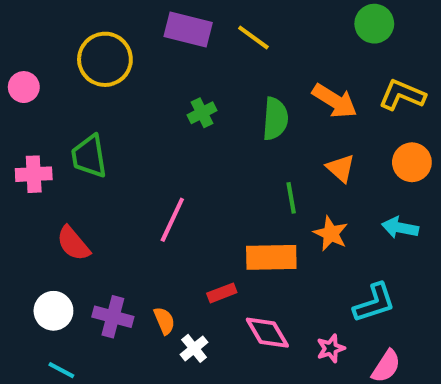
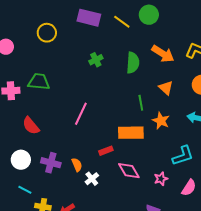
green circle: (374, 24) -> (149, 15), moved
yellow circle: (105, 59) -> (47, 33), size x0.7
green trapezoid: (89, 156) -> (39, 82), turned 105

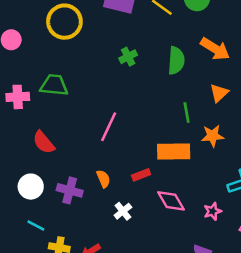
yellow circle: (47, 33) -> (64, 22), size x1.4
orange triangle: (166, 88) -> (219, 93), turned 35
orange star: (161, 121) -> (213, 136), turned -30
orange semicircle: (77, 165) -> (103, 179), moved

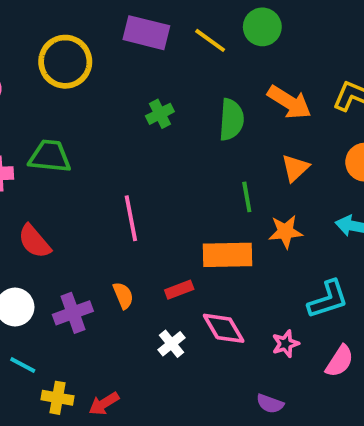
pink line: (109, 127) -> (131, 218), turned -36
purple cross: (70, 190) -> (73, 313), turned -35
white cross: (123, 211) -> (171, 344), moved

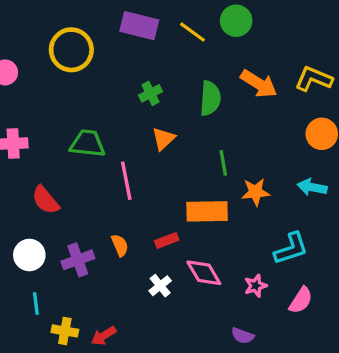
green trapezoid: (50, 156) -> (87, 144), moved
orange triangle: (295, 168) -> (163, 139), moved
cyan line: (23, 365) -> (36, 303), turned 55

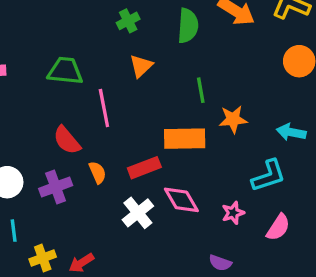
cyan arrow: (312, 187) -> (291, 132), moved
red semicircle: (45, 200) -> (67, 140), moved
red rectangle: (167, 240) -> (144, 168), size x1.4
white cross: (160, 286) -> (138, 213), size x1.4
yellow cross: (65, 331) -> (43, 258), turned -30

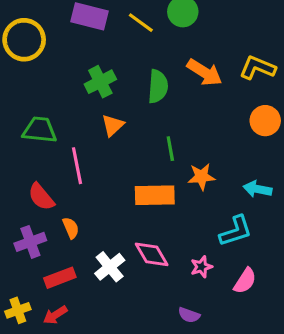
green cross: (128, 21) -> (100, 82), size x1.4
red rectangle: (144, 168) -> (60, 278), moved

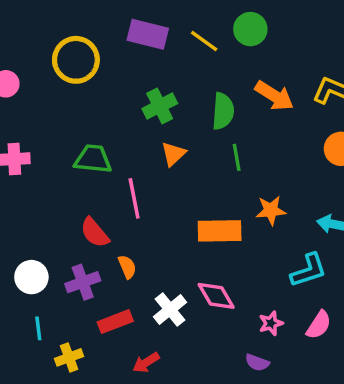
green line: (170, 149) -> (237, 157), moved
pink star: (201, 267) -> (271, 323), moved
red arrow: (55, 315) -> (146, 363), moved

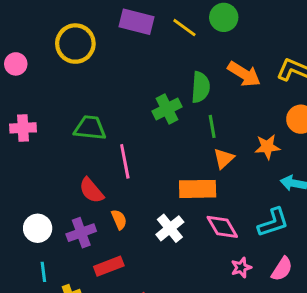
green cross: (160, 106) -> (167, 109), moved
orange triangle: (173, 154) -> (224, 158), moved
orange star: (271, 210) -> (267, 147), moved
pink diamond: (216, 296) -> (222, 227), moved
white cross: (170, 310) -> (170, 228), moved

